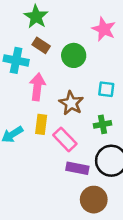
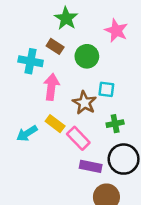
green star: (36, 17) -> (66, 18), moved
cyan square: (106, 89) -> (106, 89), moved
yellow rectangle: (41, 124) -> (55, 124), turned -60

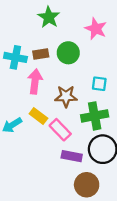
brown rectangle: (55, 46) -> (41, 54), moved, turned -42
cyan square: (106, 89) -> (99, 84), moved
brown star: (84, 103) -> (66, 96), turned -30
green cross: (115, 124) -> (95, 116), size x1.6

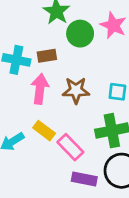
green circle: (68, 53) -> (80, 34), moved
brown star: (66, 96) -> (76, 90), moved

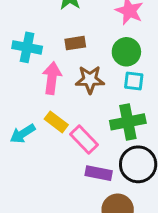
green circle: (80, 34) -> (126, 52), moved
brown rectangle: (47, 56) -> (75, 43), moved

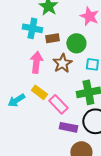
cyan cross: (27, 47) -> (32, 28), moved
green circle: (126, 52) -> (76, 43), moved
brown star: (90, 80) -> (62, 63), turned -30

